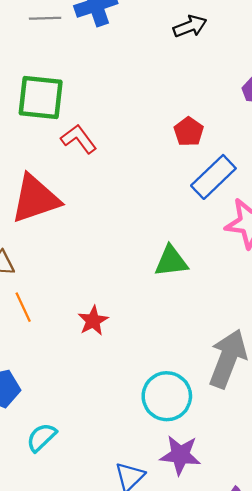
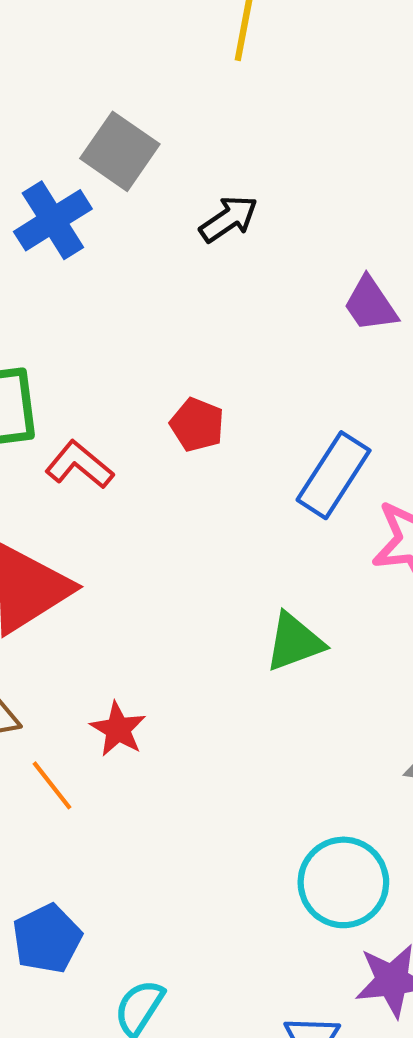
red pentagon: (189, 132) -> (197, 425), moved
red star: (93, 321) -> (118, 729), moved

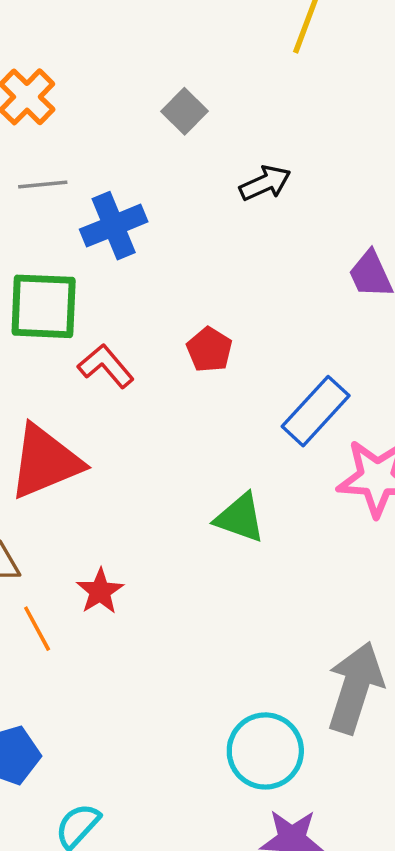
gray square: (120, 151) -> (184, 111), size x0.7
blue cross: (53, 220) -> (114, 226), moved
green triangle: (294, 642) -> (240, 518), moved, turned 30

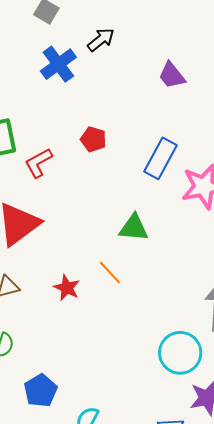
blue cross: (114, 226) -> (58, 64), moved
red L-shape: (106, 366) -> (39, 163), turned -64
orange line: (37, 629) -> (110, 272), moved

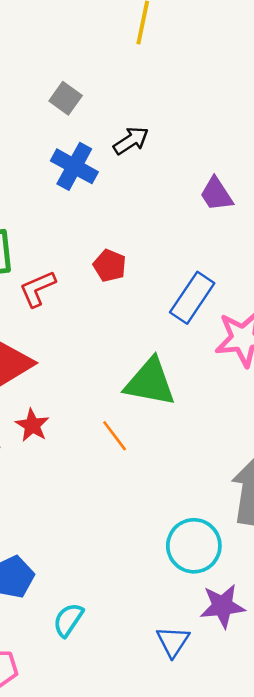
blue cross: (58, 64) -> (74, 166), turned -30
green triangle: (134, 228) -> (150, 382), size x1.4
red star: (67, 288) -> (32, 425), moved

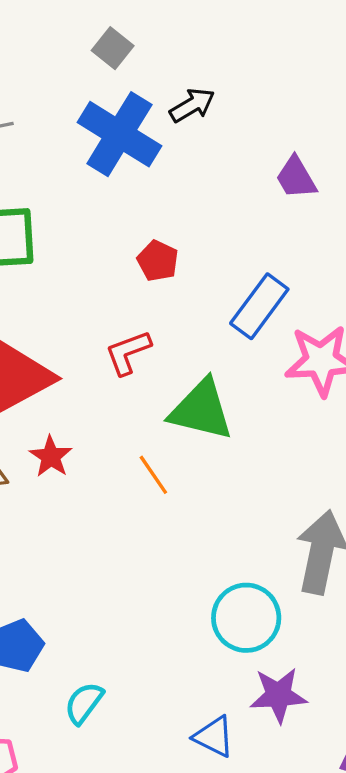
blue cross: (74, 166) -> (119, 134), size x1.4
red L-shape: (38, 289) -> (128, 353), moved
blue triangle: (173, 641) -> (214, 737), turned -39

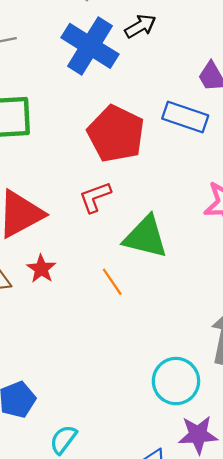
red pentagon: (158, 261) -> (116, 134), size x2.0
blue rectangle: (259, 306) -> (185, 117), moved, turned 72

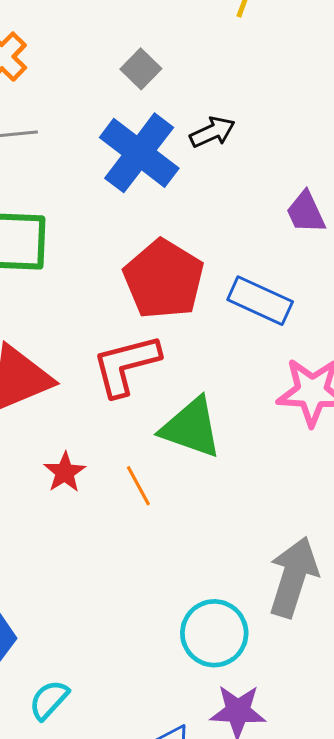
blue rectangle: (185, 117) -> (260, 301), moved
red L-shape: (95, 197) -> (126, 365), size x1.5
red star: (41, 269) -> (65, 472), moved

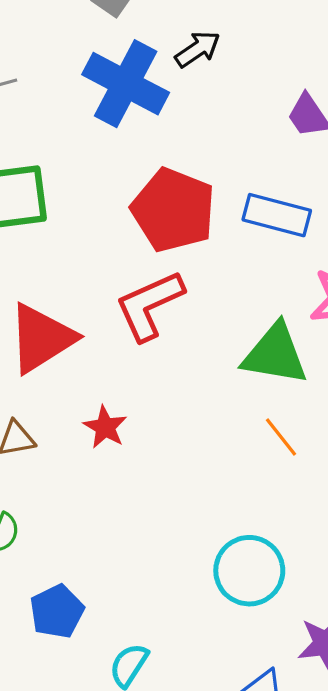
green triangle: (191, 428) -> (275, 354), moved
orange line: (138, 486) -> (281, 437), moved
cyan circle: (214, 633) -> (249, 571), moved

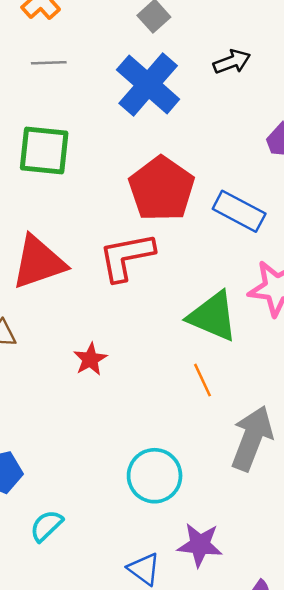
black arrow: (198, 49) -> (232, 62), moved
red star: (105, 427) -> (90, 359), moved

